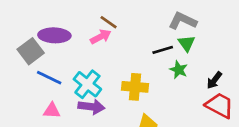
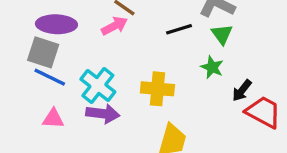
black line: (163, 50) -> (179, 29), moved
gray square: (31, 51) -> (43, 52), moved, turned -35
black arrow: (214, 80) -> (242, 90), moved

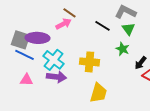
purple ellipse: (56, 24) -> (38, 38), moved
black line: (179, 29) -> (102, 26), turned 49

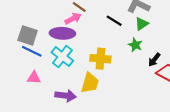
green triangle: (128, 29) -> (142, 24), turned 32
purple ellipse: (38, 38) -> (62, 33), moved
purple arrow: (56, 77) -> (66, 96), moved
yellow trapezoid: (98, 93) -> (90, 83), moved

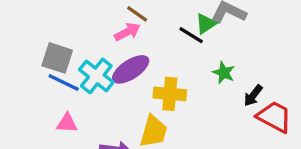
green triangle: (142, 24) -> (206, 24), moved
purple ellipse: (62, 33) -> (131, 69), moved, turned -35
cyan cross: (62, 57) -> (96, 76), moved

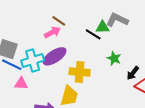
green triangle: (206, 24) -> (103, 27), turned 32
cyan cross: (96, 76) -> (33, 61), turned 35
pink triangle: (67, 123) -> (21, 83), moved

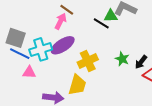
pink arrow: (52, 32) -> (61, 21), turned -35
green star: (114, 58) -> (122, 59), moved
yellow cross: (80, 72) -> (88, 61), turned -30

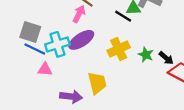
yellow cross: (88, 61) -> (119, 49), moved
black arrow: (141, 62) -> (166, 58), turned -88
yellow trapezoid: (77, 85) -> (97, 83), turned -30

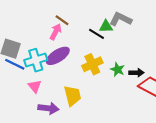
black arrow: (166, 58) -> (136, 73), turned -40
pink triangle: (45, 69) -> (35, 86), moved, turned 48

